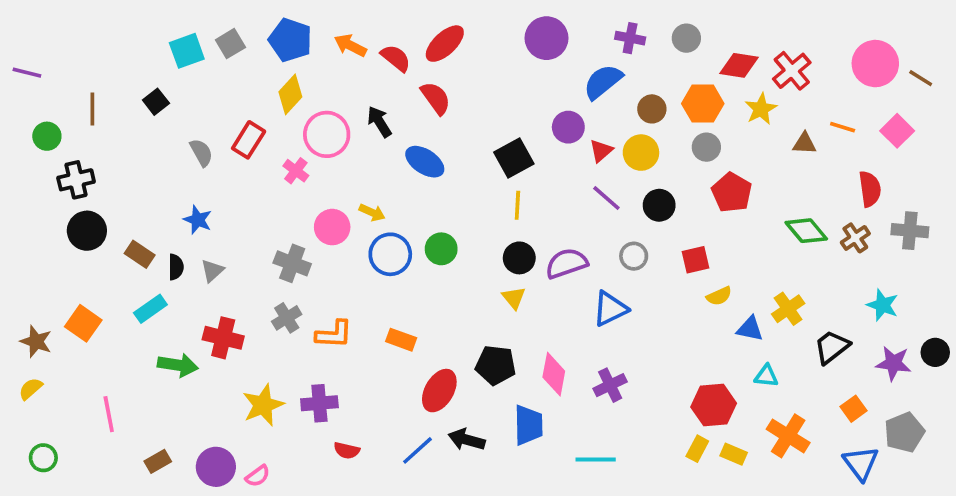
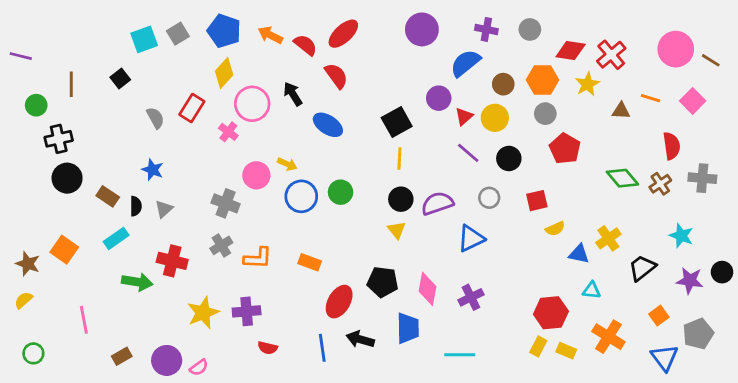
blue line: (418, 450) -> (322, 348), turned -56

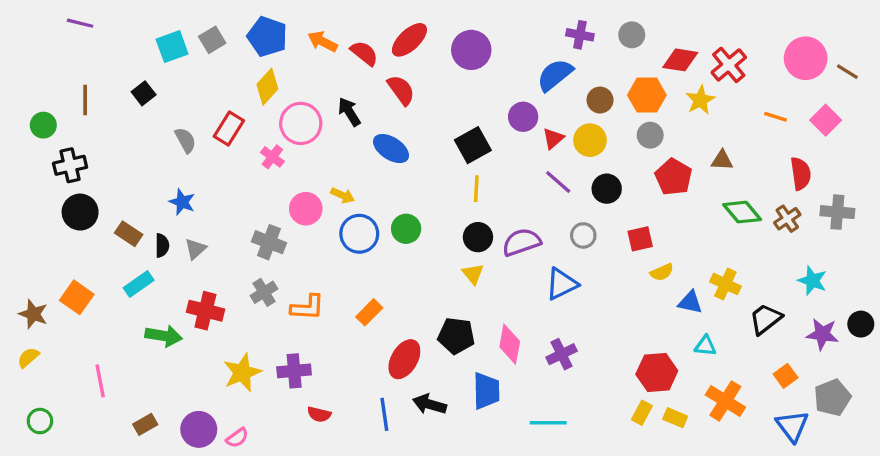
purple circle: (422, 29) -> (471, 50), moved
purple line: (21, 56) -> (80, 23), moved
brown triangle: (621, 111) -> (722, 160), moved
yellow cross: (608, 238) -> (725, 284), turned -30
orange rectangle: (310, 262) -> (369, 312), turned -65

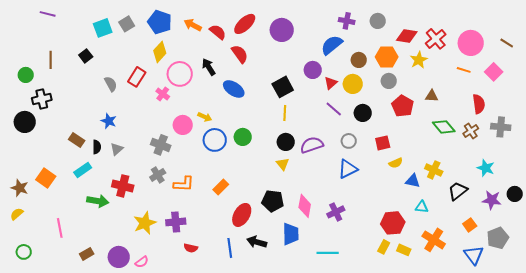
pink circle: (806, 58) -> (471, 43), moved
black circle: (80, 212) -> (25, 122), moved
blue triangle: (562, 284) -> (348, 169), moved

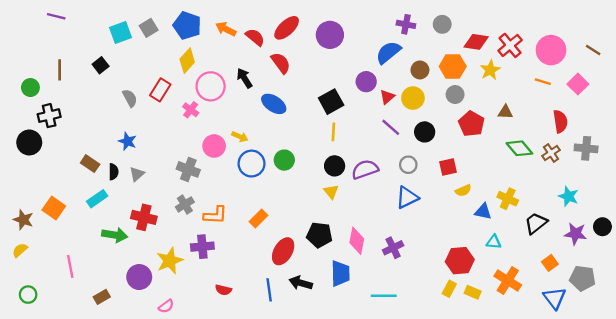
purple cross: (176, 222) -> (202, 247), moved
gray pentagon: (498, 238) -> (583, 278), turned 30
purple circle: (119, 257) -> (139, 277), moved

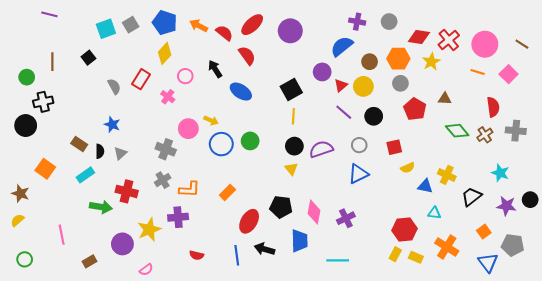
pink circle: (211, 86) -> (185, 76), size x0.6
orange square: (54, 208) -> (45, 169), moved

